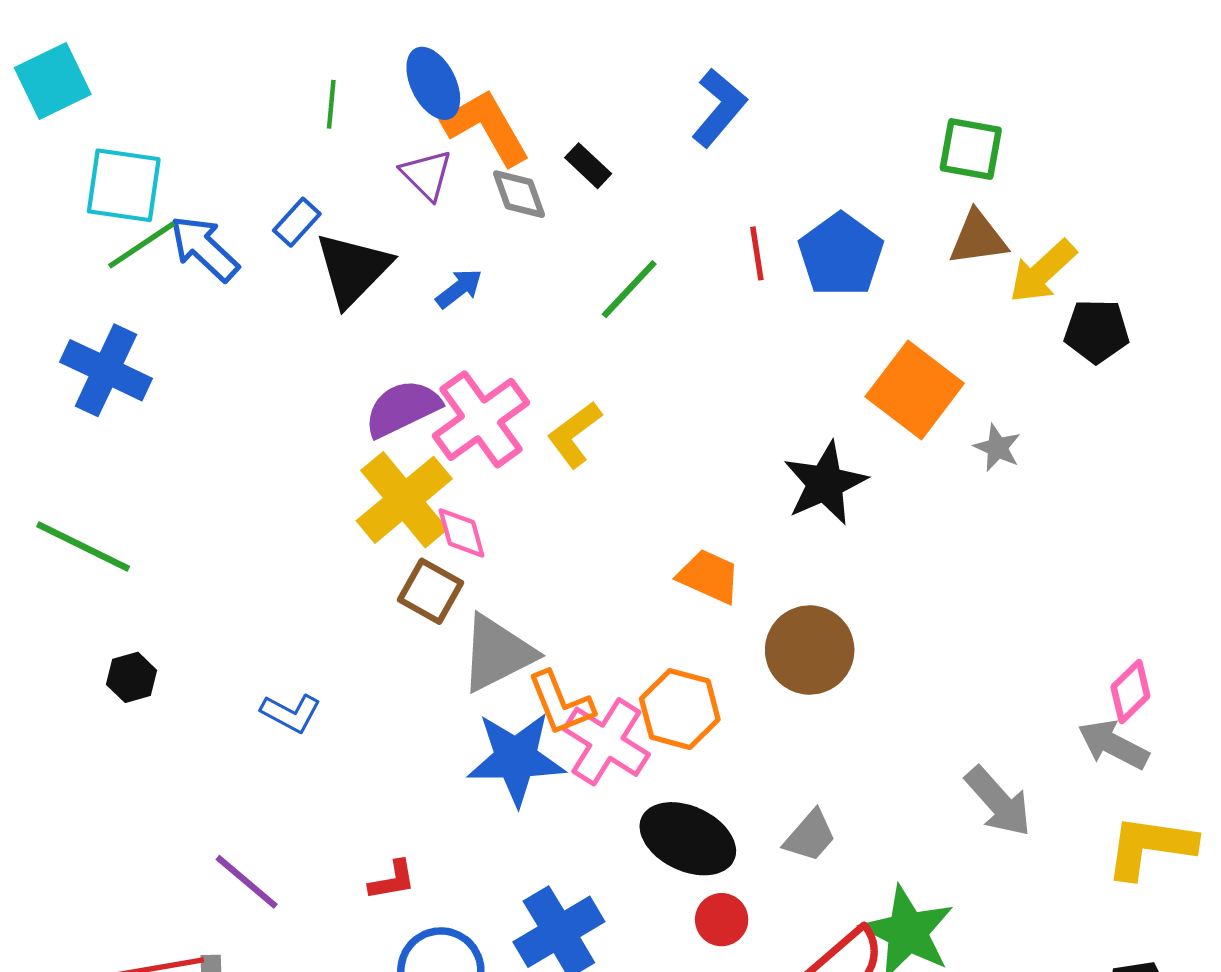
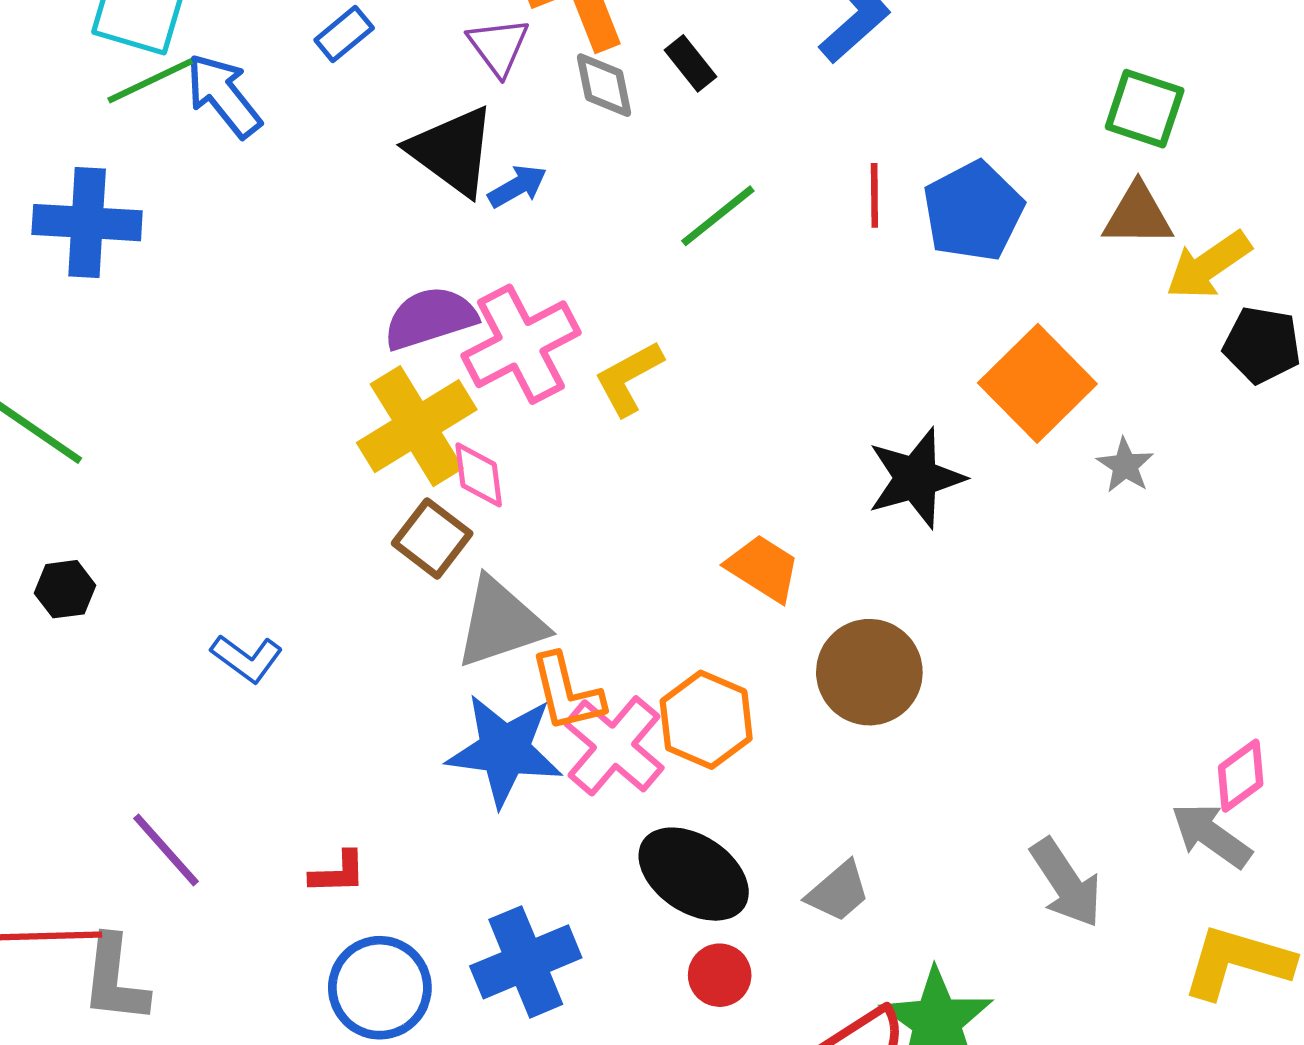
blue rectangle: (297, 222) -> (344, 34), moved
black triangle: (353, 269) -> (452, 151), moved, turned -46
blue cross: (106, 370) -> (87, 223), turned -30

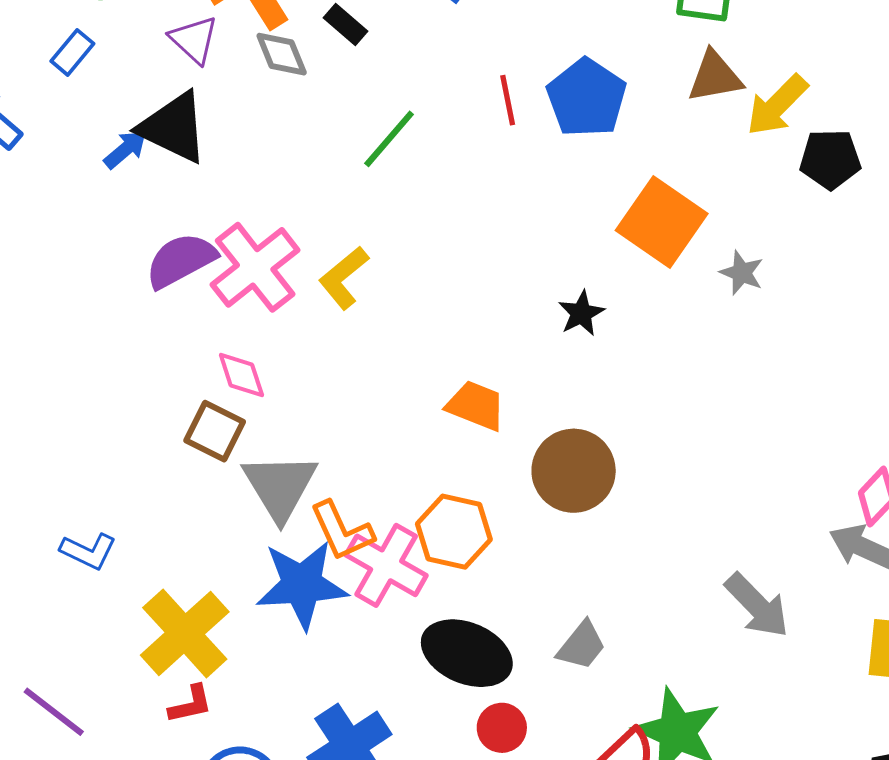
blue arrow: (517, 186) -> (125, 149), moved
yellow cross: (417, 426) -> (185, 633), moved
black star: (916, 478) -> (581, 313), size x0.6
gray triangle: (500, 623) -> (280, 487), turned -32

